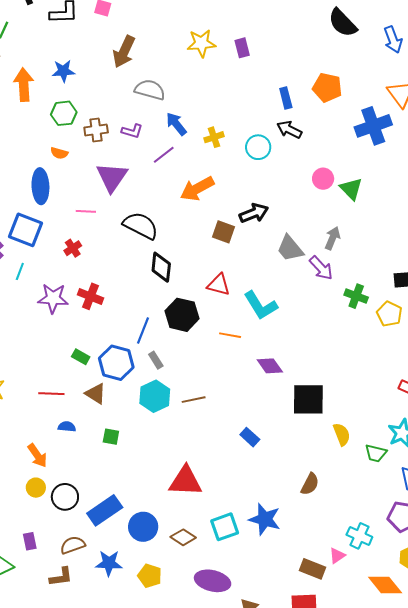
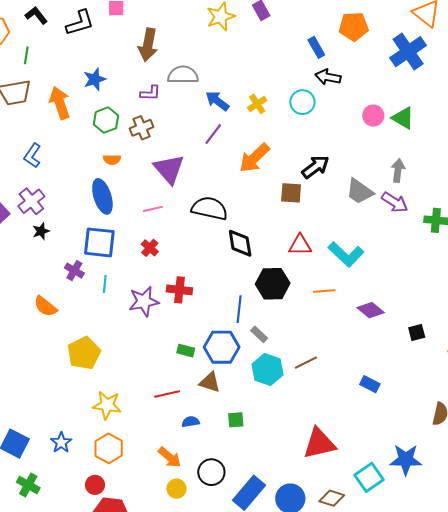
purple L-shape: (132, 131) -> (150, 93), moved
black square: (308, 399) -> (417, 332), size x0.5
black circle: (65, 497) -> (211, 472), moved

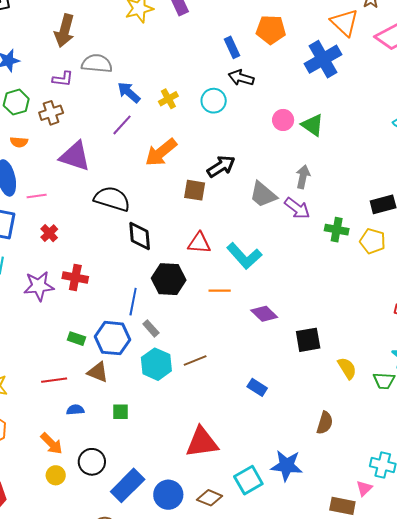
purple triangle: (169, 169) -> (75, 156), turned -36
pink line: (153, 209) -> (37, 196), moved
black square: (417, 332) -> (308, 340), size x1.5

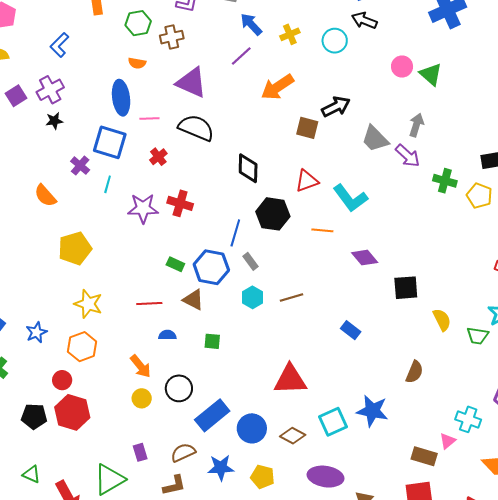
black semicircle: (112, 199) -> (196, 128), moved
red triangle: (199, 243) -> (307, 181), turned -30
cyan hexagon: (156, 364) -> (252, 297), size x0.7

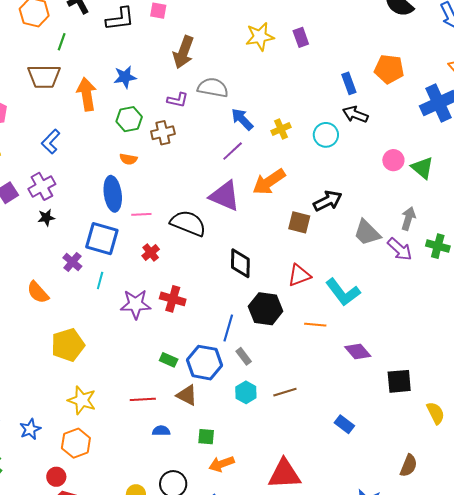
purple triangle: (191, 83) -> (225, 196), moved
green cross: (445, 181) -> (438, 246), moved
orange arrow: (141, 366) -> (222, 464), moved, turned 110

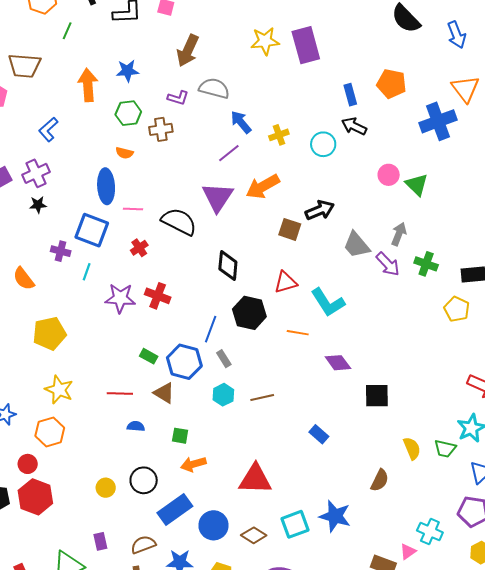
purple rectangle: (301, 37) -> (306, 45), size x1.8
brown trapezoid: (44, 76) -> (24, 66), moved
purple triangle: (225, 196) -> (218, 197), turned 36
purple cross: (72, 262) -> (61, 251), turned -30
yellow semicircle: (436, 413) -> (412, 448), moved

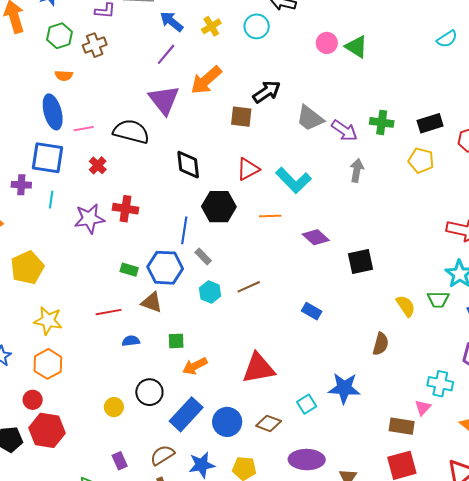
gray arrow: (399, 234) -> (357, 170), moved
cyan square: (295, 524) -> (307, 404), size x0.7

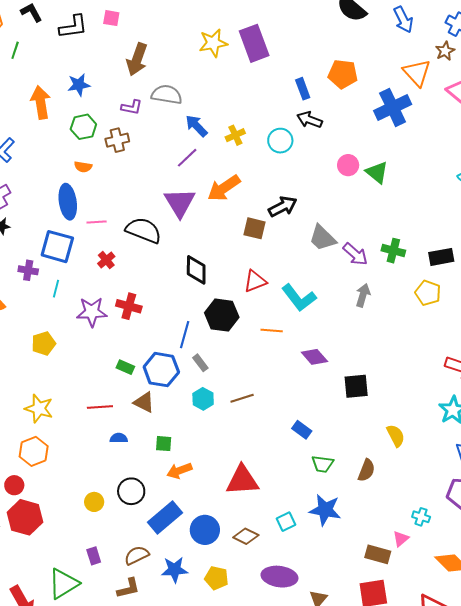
yellow pentagon: (27, 268) -> (44, 343), moved, size x0.7
green trapezoid: (438, 299) -> (322, 464), moved
cyan cross: (440, 384) -> (421, 517), size x0.7

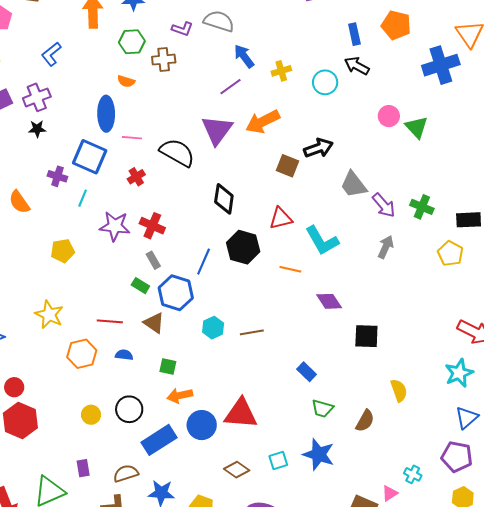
gray rectangle: (200, 363) -> (153, 260), moved
orange hexagon: (34, 451) -> (82, 354), moved
blue circle: (205, 530) -> (202, 425), moved

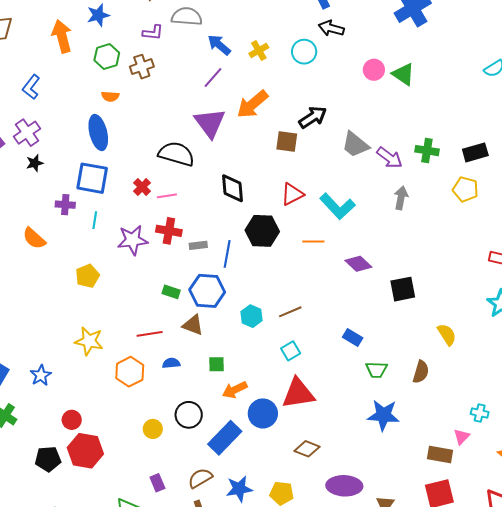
pink line: (132, 138) -> (167, 196), moved
gray rectangle: (153, 260) -> (198, 245), moved, turned -54
cyan square: (278, 461) -> (291, 351), moved

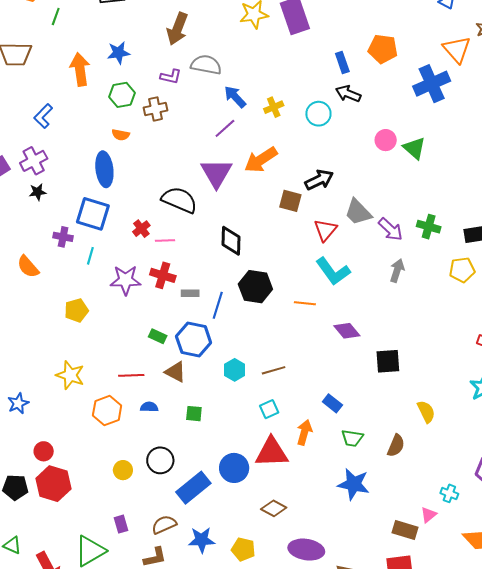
yellow pentagon: (465, 189) -> (462, 270), turned -30
red triangle: (292, 194) -> (325, 230), moved, turned -30
orange arrow: (235, 390) -> (304, 432), moved, turned 125

